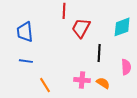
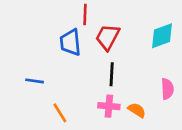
blue trapezoid: (25, 32) -> (70, 42), moved
black line: (99, 53) -> (112, 74), moved

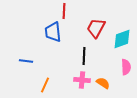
cyan diamond: (162, 36) -> (122, 39), moved
red trapezoid: (108, 37) -> (96, 28), moved
orange line: (60, 113) -> (45, 85), turned 56

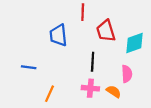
red line: (64, 11) -> (83, 12), moved
red trapezoid: (96, 28) -> (106, 31), turned -45
pink semicircle: (126, 67) -> (127, 74), moved

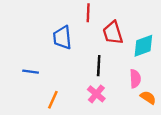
pink cross: (90, 88) -> (96, 94), turned 35
orange semicircle: (114, 92) -> (148, 97), moved

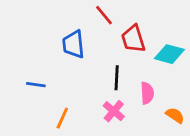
red line: (88, 13) -> (104, 15), turned -42
cyan diamond: (143, 46) -> (169, 54), turned 35
pink semicircle: (135, 79) -> (147, 93), moved

